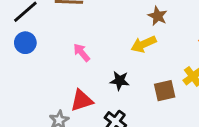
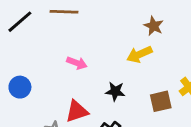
blue circle: (25, 43) -> (20, 87), moved
pink arrow: (82, 53) -> (77, 63), turned 150

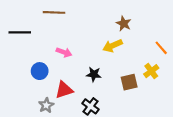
black line: (20, 22) -> (20, 32), moved, turned 40
blue circle: (20, 87) -> (40, 71), moved

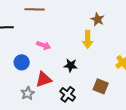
yellow arrow: (113, 46) -> (88, 39), turned -66
brown square: (129, 82) -> (101, 86), moved, turned 35

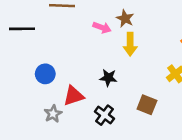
brown star: (98, 19) -> (125, 18), moved
pink arrow: (44, 45) -> (102, 28), moved

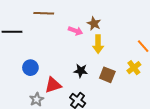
brown square: (147, 105) -> (107, 75), moved

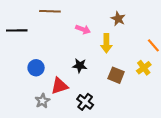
brown star: (94, 24) -> (118, 19), moved
black star: (81, 71) -> (80, 66), moved

